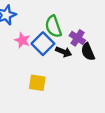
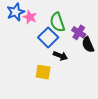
pink star: (22, 40) -> (30, 17), moved
black arrow: (64, 52) -> (60, 56), moved

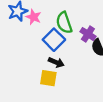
black arrow: (60, 56) -> (56, 62), moved

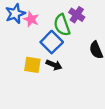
purple cross: (88, 34) -> (77, 15), moved
yellow square: (48, 78) -> (32, 65), moved

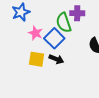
purple cross: (77, 15) -> (77, 13), turned -32
pink star: (31, 19) -> (35, 33), moved

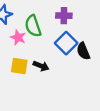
green semicircle: (64, 23) -> (33, 26), moved
blue square: (54, 38) -> (66, 43), moved

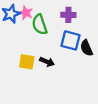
pink star: (18, 37) -> (26, 13), moved
blue square: (66, 43) -> (71, 40), turned -30

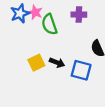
blue square: (71, 40) -> (81, 70), moved
yellow square: (27, 62) -> (36, 63), turned -35

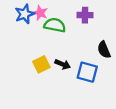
green semicircle: (49, 24) -> (55, 25), turned 120

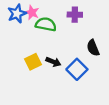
blue square: (87, 72) -> (77, 69), turned 30

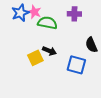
black arrow: (53, 62) -> (49, 51), moved
blue square: (77, 69) -> (76, 65), turned -30

